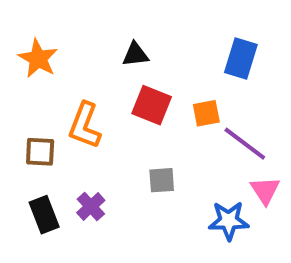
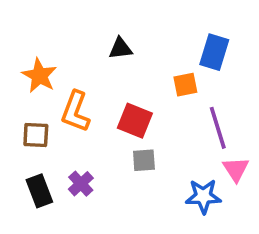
orange star: (38, 59) -> (39, 76), moved
red square: (152, 105) -> (135, 121), moved
orange square: (206, 113) -> (185, 85), moved
purple line: (245, 144) -> (218, 128), turned 36

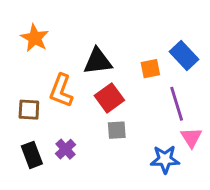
black triangle: (120, 49) -> (98, 61), moved, size x1.5
blue rectangle: (214, 52) -> (184, 56), moved, turned -60
orange star: (39, 76) -> (35, 38), moved
red square: (135, 121) -> (109, 98), turned 32

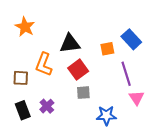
blue star: (165, 159) -> (106, 116), moved

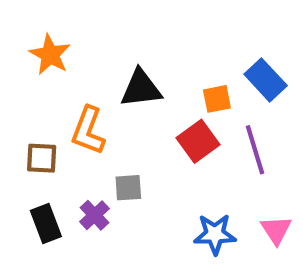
red square: (78, 70) -> (198, 141), moved
gray square: (83, 93) -> (128, 188), moved
pink triangle: (137, 98) -> (276, 230), moved

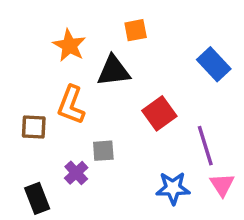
orange star: (50, 55) -> (69, 45), moved
orange square: (217, 99) -> (136, 30), moved
purple line: (255, 150) -> (205, 146), moved
black rectangle: (46, 224) -> (37, 198), moved

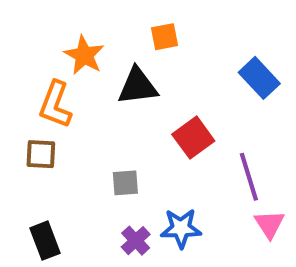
orange L-shape: (71, 105) -> (55, 105), moved
purple cross: (76, 173) -> (136, 241), moved
blue star: (173, 188) -> (181, 228), moved

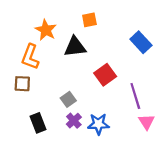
gray square: (125, 183) -> (68, 99), turned -32
black rectangle: (45, 241) -> (38, 123), moved
purple cross: (136, 241) -> (74, 121), moved

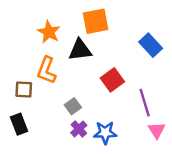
orange square: (89, 20) -> (96, 21), size x1.6
orange L-shape: (30, 57) -> (47, 70), moved
black rectangle: (38, 123) -> (19, 124), moved

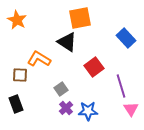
orange star: (49, 32) -> (17, 20), moved
black triangle: (80, 50) -> (67, 42), turned 40
orange L-shape: (47, 70) -> (39, 59), turned 100

